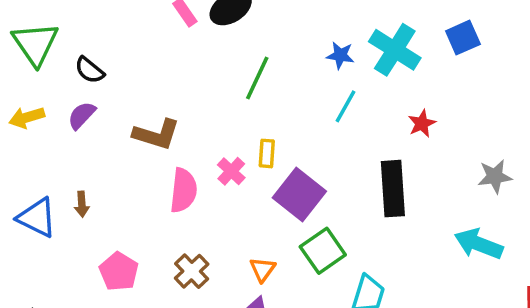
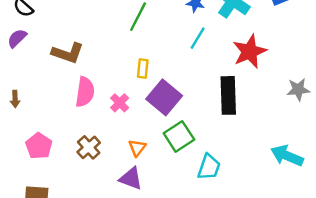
red star: (422, 123) -> (250, 52), size x1.8
pink cross: (231, 171) -> (120, 103), moved
cyan arrow: (479, 244) -> (287, 156), moved

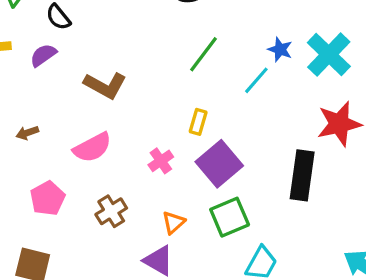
cyan line: (198, 38) -> (256, 80), moved
pink semicircle: (85, 92) -> (92, 147), moved, turned 44
brown arrow: (15, 99) -> (27, 133), turned 63

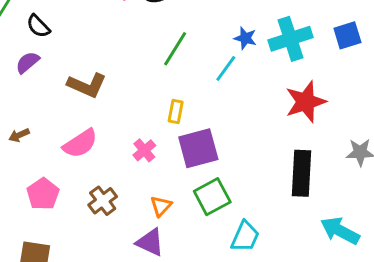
cyan cross: (329, 54) -> (291, 39), turned 33
purple square: (219, 164) -> (198, 148), turned 30
black rectangle: (302, 175) -> (302, 173), moved

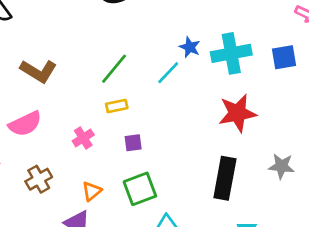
green line: (175, 49) -> (114, 69), moved
yellow rectangle: (176, 111) -> (117, 106), turned 60
purple square: (198, 148) -> (133, 143), size x0.5

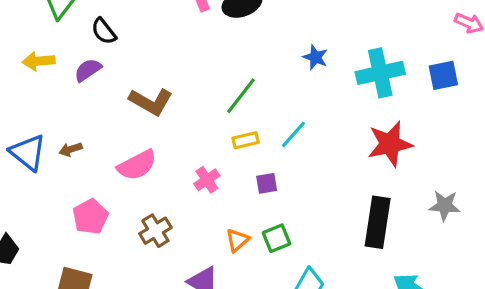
blue star: (190, 47) -> (315, 57), moved
cyan line: (168, 73) -> (293, 134), moved
green square: (140, 189) -> (277, 238), size x0.7
orange triangle: (92, 191) -> (237, 240), moved

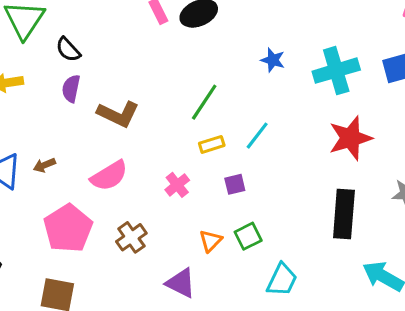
purple semicircle: (88, 70) -> (71, 89), moved, turned -40
pink pentagon: (90, 217) -> (68, 228), size x1.4

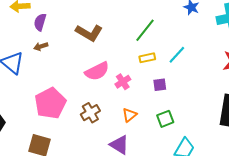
purple semicircle: (71, 89) -> (40, 22), moved
brown arrow: (44, 165) -> (41, 46), moved
pink semicircle: (109, 176) -> (97, 71), moved
orange triangle: (211, 241) -> (129, 115), moved

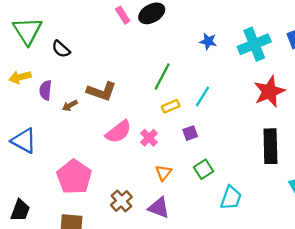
brown arrow: (41, 46) -> (70, 106), moved
brown cross: (90, 113) -> (121, 201), moved

